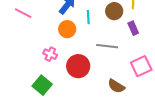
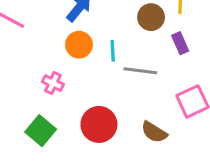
cyan line: (88, 17) -> (113, 51), moved
red circle: (78, 66) -> (99, 124), moved

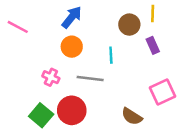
cyan line: (113, 51) -> (111, 55), moved
gray line: (140, 71) -> (90, 78), moved
red circle: (99, 124) -> (72, 110), moved

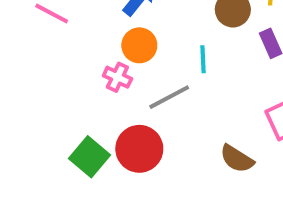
pink cross: (51, 77) -> (117, 77), moved
gray line: (90, 78) -> (169, 97), turned -35

